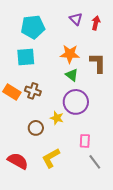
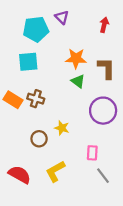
purple triangle: (76, 19) -> (62, 17), moved
purple circle: (76, 102) -> (103, 111), moved

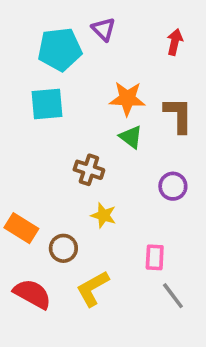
brown cross: (36, 99) -> (89, 170), moved
orange rectangle: (13, 100) -> (21, 228), moved
purple circle: (103, 111) -> (173, 186), size x0.6
brown circle: (39, 139) -> (63, 248), moved

